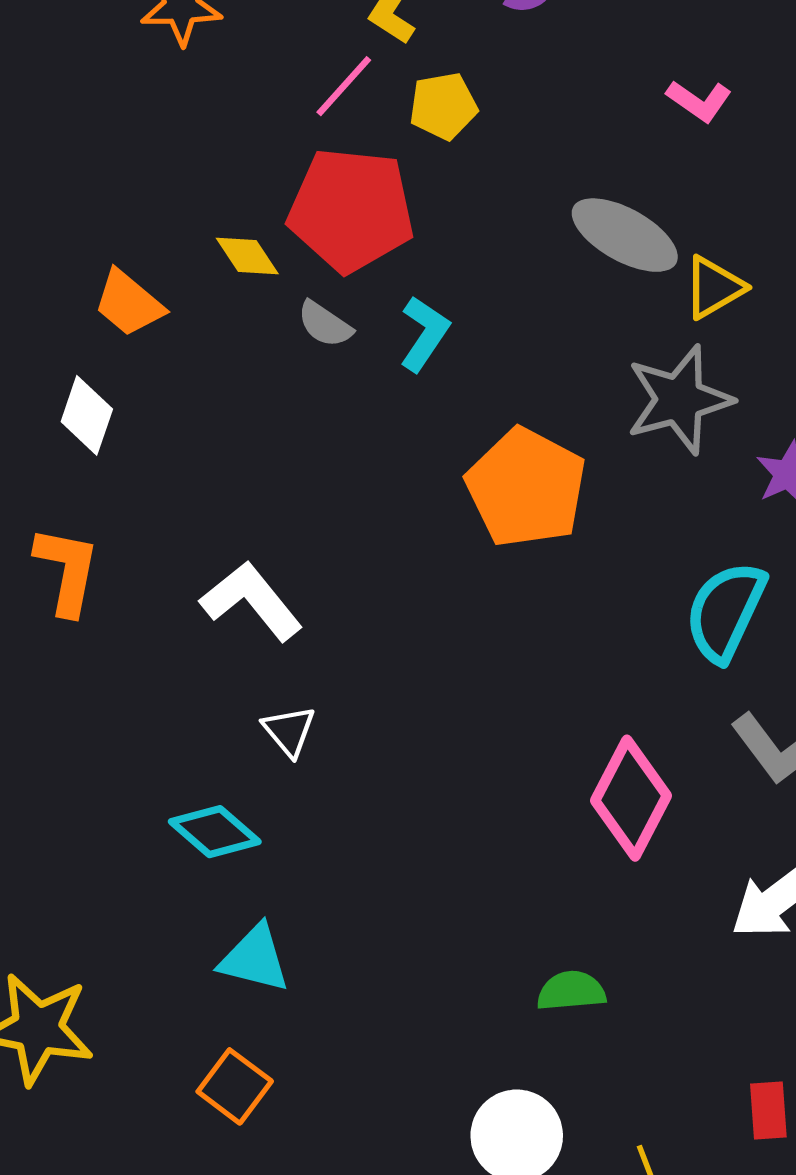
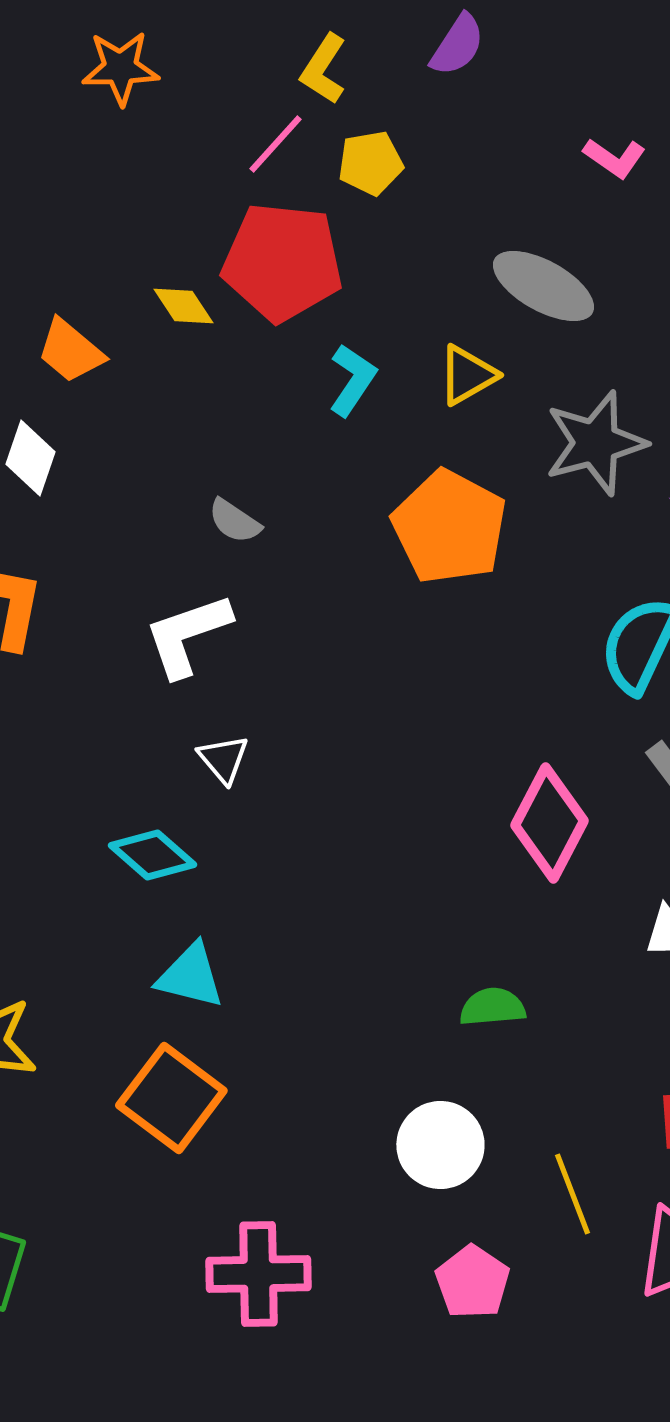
yellow triangle: (714, 287) -> (467, 375), moved
gray semicircle: (325, 324) -> (234, 521), moved
white L-shape: (251, 601) -> (187, 635), turned -70
orange square: (235, 1086) -> (171, 1098), size x1.5

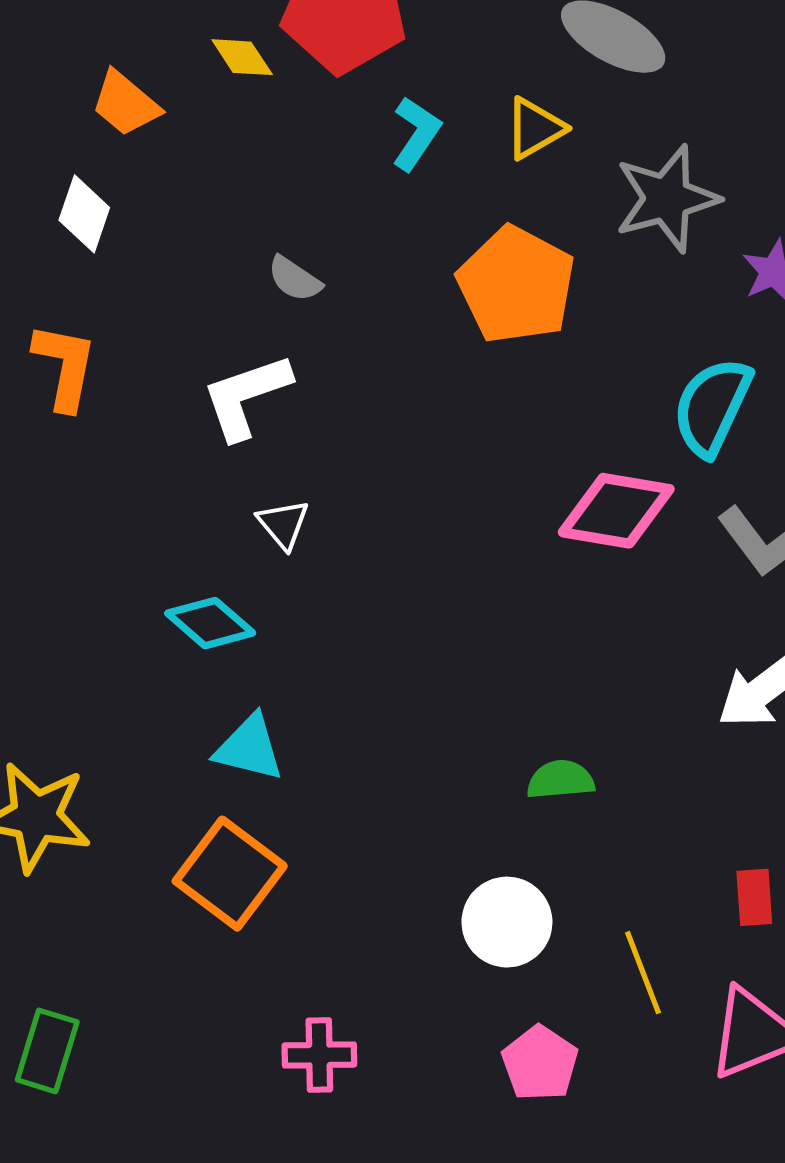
pink diamond: (549, 823) -> (616, 511), moved, turned 72
pink cross: (258, 1274) -> (319, 1055), size x0.7

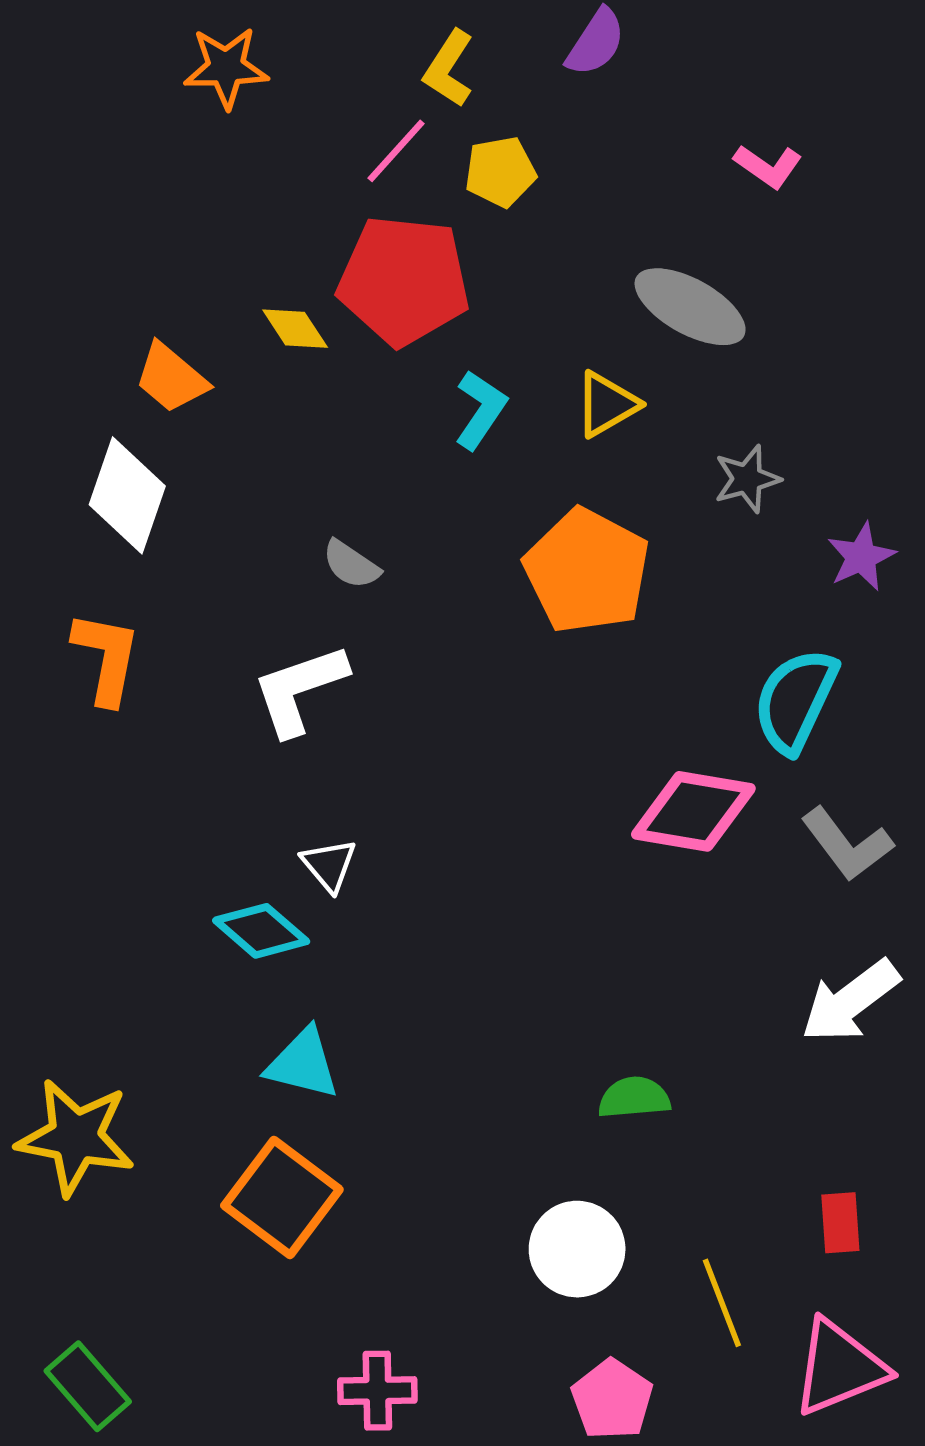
gray star: (667, 198) -> (747, 479), size x0.6
white diamond: (84, 214) -> (127, 495), size x1.4
white triangle: (283, 524) -> (329, 865), moved
green rectangle: (47, 1051) -> (88, 1386), turned -58

